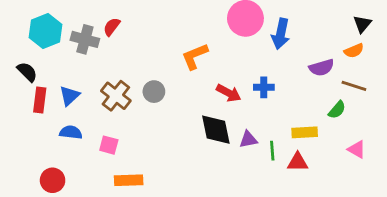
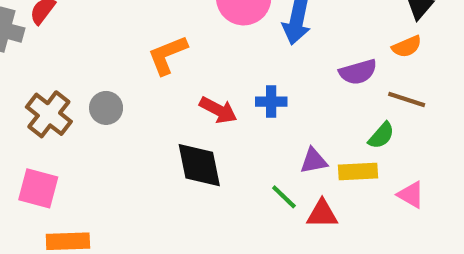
yellow rectangle: (305, 132) -> (358, 171), moved
purple triangle: (248, 139) -> (314, 161), moved
pink square: (109, 145) -> (38, 188), size x1.4
green line: (272, 151) -> (284, 197), turned -42

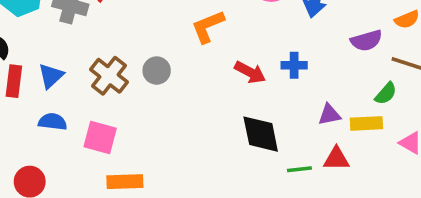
black diamond: (199, 165) -> (261, 134), moved
green line: (284, 197) -> (299, 169), moved, turned -50

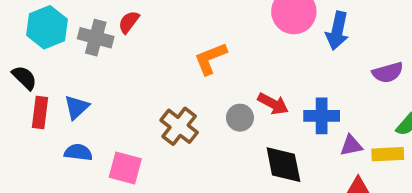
orange L-shape: (208, 26) -> (210, 59), moved
blue cross: (294, 65) -> (322, 116), moved, size x1.4
gray circle: (157, 71) -> (240, 118), moved
brown cross: (109, 76) -> (179, 126), moved

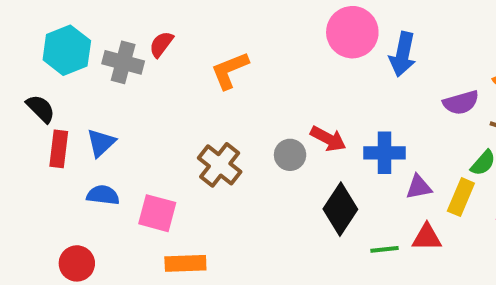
orange L-shape: (210, 59) -> (230, 70), moved
yellow rectangle: (388, 154) -> (461, 197), turned -64
black diamond: (283, 165) -> (340, 209), turned 45

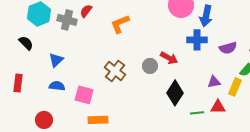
purple semicircle: (461, 103) -> (228, 48), moved
red rectangle: (59, 149) -> (18, 83), moved
blue cross: (385, 153) -> (197, 40), moved

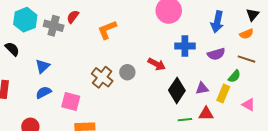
blue arrow: (206, 16) -> (217, 22), moved
gray circle: (150, 66) -> (127, 72), moved
blue semicircle: (57, 86) -> (43, 92), turned -35
black diamond: (175, 93) -> (177, 90), moved

